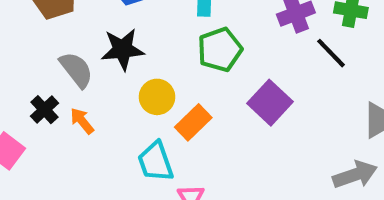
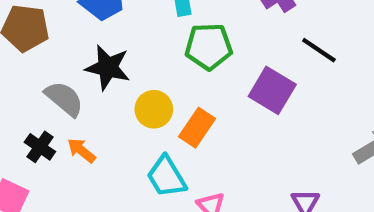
black star: (123, 49) -> (108, 67), turned 30
green pentagon: (220, 50) -> (209, 46), turned 30
black line: (331, 53) -> (319, 50), moved

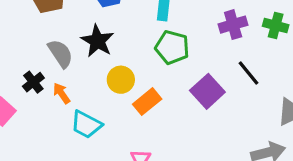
cyan trapezoid: (166, 177) -> (86, 124), moved, turned -48

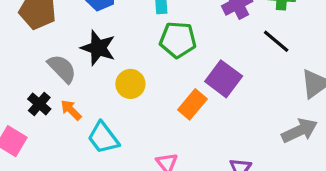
black line: (248, 73) -> (276, 41), moved
orange rectangle: (147, 102) -> (192, 104), moved
cyan trapezoid: (86, 124) -> (103, 138), turned 36

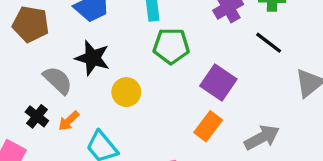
orange rectangle: (192, 104) -> (208, 126), moved
orange arrow: (71, 110) -> (69, 121), turned -85
gray arrow: (299, 131) -> (262, 137), moved

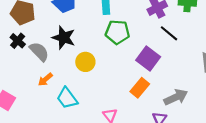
black line: (269, 43) -> (169, 33), moved
black cross: (37, 116) -> (18, 41), moved

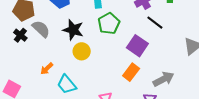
green pentagon: (117, 32) -> (109, 24), turned -30
black star: (64, 38) -> (73, 30), moved
gray semicircle: (39, 52) -> (41, 29), moved

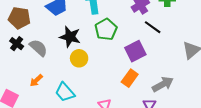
gray semicircle: (41, 29) -> (38, 48), moved
purple square: (137, 46) -> (135, 51), turned 30
orange arrow: (47, 69) -> (36, 81), moved

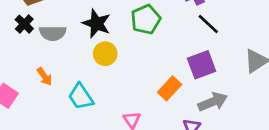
gray semicircle: (38, 48) -> (53, 33), turned 132
purple square: (135, 51) -> (202, 65), moved
orange arrow: (36, 81) -> (45, 76), turned -88

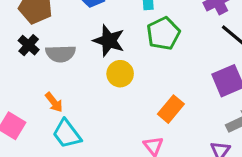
orange rectangle: (170, 88) -> (171, 109), moved
cyan trapezoid: (81, 97) -> (67, 134), moved

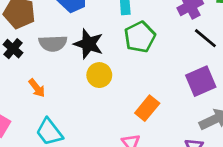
gray semicircle: (61, 54) -> (53, 43), moved
orange arrow: (54, 102) -> (37, 88), moved

